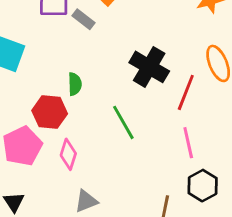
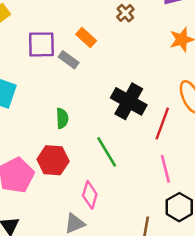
red hexagon: (50, 112) -> (53, 160), moved
pink diamond: (68, 154) -> (90, 195), moved

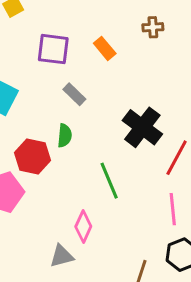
brown cross: (125, 13) -> (153, 27), turned 30
gray rectangle: (69, 60) -> (74, 94), moved
red hexagon: (53, 160) -> (33, 157), moved

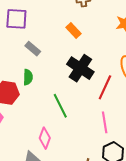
orange rectangle: (105, 48) -> (74, 31), moved

